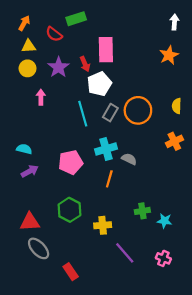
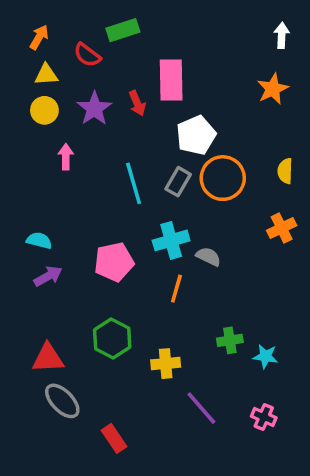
white pentagon: (99, 84) -> (196, 135), moved

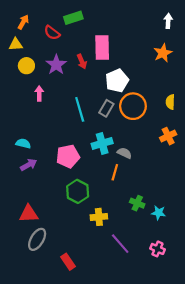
yellow triangle: (46, 75) -> (16, 44), moved
orange line: (176, 289) -> (115, 172), moved
green hexagon: (112, 339) -> (78, 191), moved
green cross: (230, 340) -> (137, 203), turned 32
gray ellipse: (62, 401) -> (37, 239), turned 75

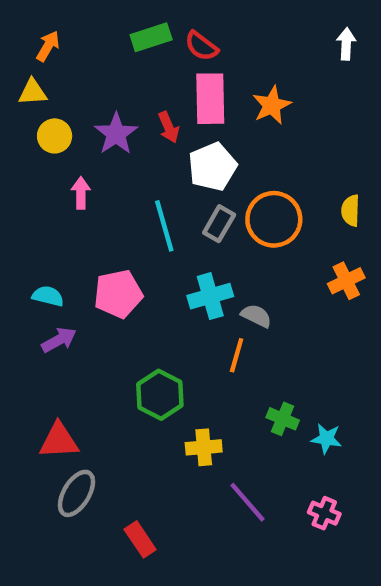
red semicircle: (52, 33) -> (201, 46), moved
orange star: (163, 53) -> (272, 105), moved
white pentagon: (117, 81) -> (212, 167), moved
pink pentagon: (68, 156) -> (118, 294), moved

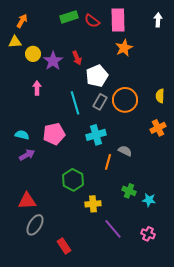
pink rectangle: (210, 99) -> (118, 20), moved
yellow circle: (55, 136) -> (33, 54), moved
gray semicircle: (256, 316) -> (125, 151), moved

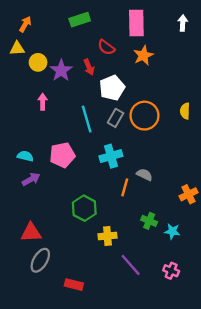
red semicircle: (92, 21) -> (106, 47), moved
orange cross: (158, 128) -> (188, 194), moved
red rectangle: (64, 246) -> (74, 285), turned -42

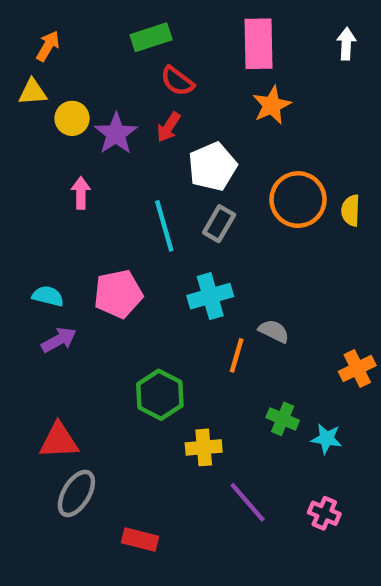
red semicircle: (106, 47) -> (177, 81), moved
red arrow: (89, 67) -> (169, 127), turned 56
orange circle: (144, 116) -> (298, 200), moved

